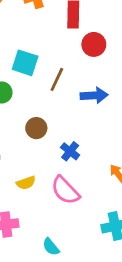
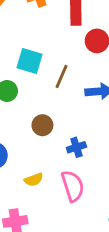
blue cross: (70, 151) -> (76, 147), turned 36
pink semicircle: (65, 190) -> (73, 186), turned -152

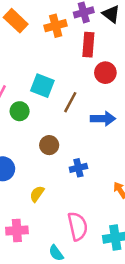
yellow semicircle: (34, 180) -> (37, 194), turned 140
pink semicircle: (73, 186) -> (78, 226), moved

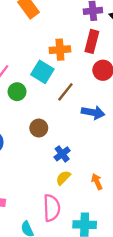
orange cross: (56, 26) -> (60, 50), moved
blue cross: (78, 168) -> (62, 154), turned -35
yellow semicircle: (37, 194) -> (63, 178), moved

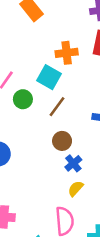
brown line: (65, 92) -> (57, 107), moved
brown circle: (39, 128) -> (62, 141), moved

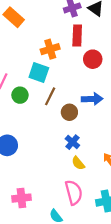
brown circle: (62, 141) -> (69, 112), moved
yellow semicircle: (76, 189) -> (78, 163), turned -72

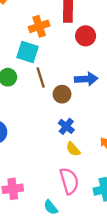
brown line: (50, 96) -> (41, 78), turned -42

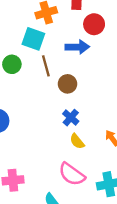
blue arrow: (86, 79) -> (77, 47), moved
pink semicircle: (69, 181) -> (72, 174), turned 140

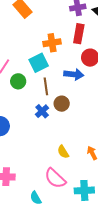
cyan square: (33, 39) -> (39, 63), turned 36
blue cross: (71, 118) -> (42, 111), moved

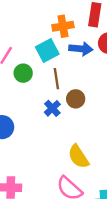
blue arrow: (74, 74) -> (81, 49), moved
yellow semicircle: (63, 152) -> (78, 157), size x1.5

